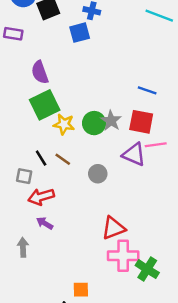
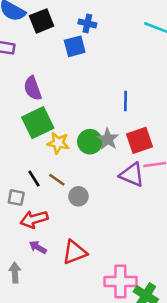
blue line: (147, 90) -> (126, 101), moved, turned 72
red square: (141, 122) -> (139, 140), turned -30
gray circle: (98, 174) -> (78, 196), moved
red triangle: (113, 228) -> (75, 252), moved

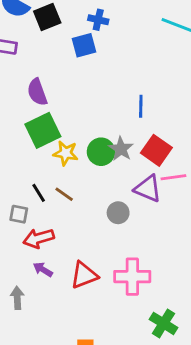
red square: (139, 140) -> (156, 150), turned -36
gray circle: (78, 196) -> (118, 213), moved
pink cross: (120, 282) -> (132, 277), moved

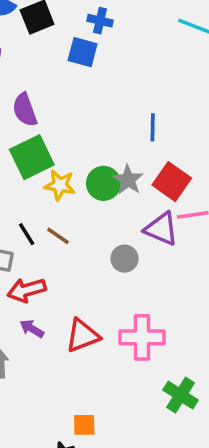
blue square: (84, 45) -> (83, 52), turned 30

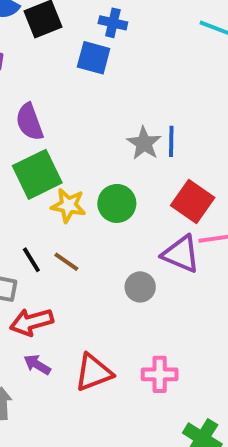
gray star: (128, 180) -> (144, 143), moved
pink cross: (142, 337) -> (160, 374), size x0.7

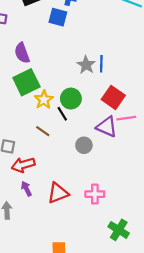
yellow star: (68, 205) -> (44, 100), turned 30
black line: (31, 260) -> (62, 114), moved
purple arrow: (37, 365) -> (26, 189), turned 32

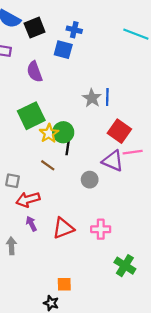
purple semicircle: (22, 53) -> (35, 72), moved
green circle: (71, 99) -> (63, 132), moved
black line: (62, 114) -> (68, 148), turned 40

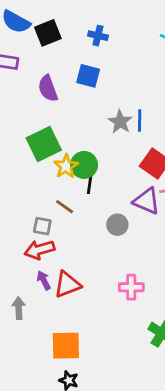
blue square: (63, 50) -> (88, 76), moved
gray square: (13, 181) -> (42, 226), moved
red triangle: (63, 228) -> (67, 284), moved
orange square: (64, 284) -> (66, 346), moved, size x1.6

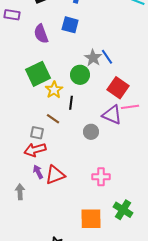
blue line: (140, 120) -> (107, 57), turned -35
green circle: (84, 165) -> (80, 75), moved
orange square: (66, 346) -> (91, 219), moved

